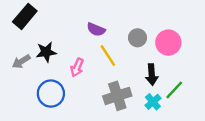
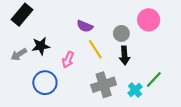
pink circle: (168, 43) -> (149, 20), moved
black arrow: (152, 75) -> (125, 55), moved

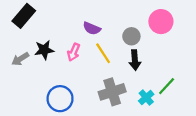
pink arrow: (68, 60) -> (74, 52), moved
blue circle: (45, 83) -> (60, 99), moved

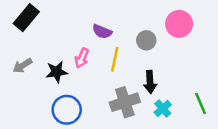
black star: (44, 50) -> (57, 72), moved
yellow line: (103, 53) -> (115, 59), turned 45
black arrow: (135, 60) -> (150, 82), moved
green line: (167, 86) -> (201, 103), moved, turned -66

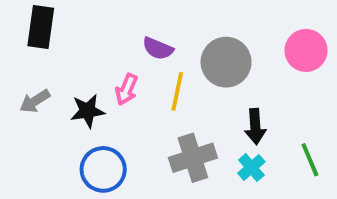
black rectangle: (26, 18) -> (41, 27), turned -32
pink circle: (179, 24) -> (306, 50), moved
gray circle: (146, 40) -> (226, 62), size x1.6
black arrow: (150, 82) -> (255, 127), moved

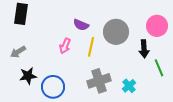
black star: (88, 111) -> (28, 76), moved
black arrow: (255, 127) -> (144, 49), moved
green line: (310, 160) -> (159, 68), moved

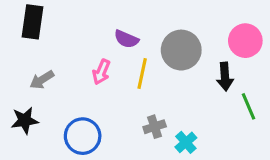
gray arrow: (18, 52) -> (42, 80), moved
black star: (28, 76) -> (25, 120), moved
gray cross: (99, 81) -> (155, 127), size x0.6
cyan cross: (129, 86) -> (186, 142), moved

